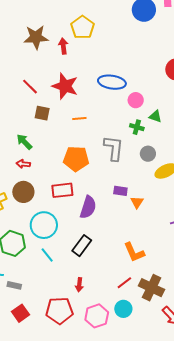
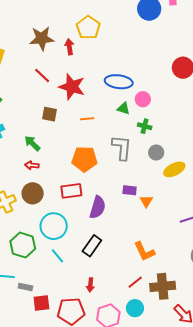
red line: (30, 87) -> (42, 76), moved
green triangle: (155, 116) -> (123, 108), moved
brown cross: (152, 288) -> (163, 286), turned -30
red square: (20, 313) -> (41, 303), moved, turned 30

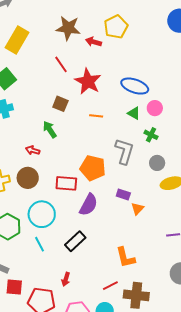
red arrow: (69, 47) -> (94, 42), turned -77
green arrow: (32, 143) -> (50, 130), moved
orange pentagon: (84, 159) -> (93, 168), moved

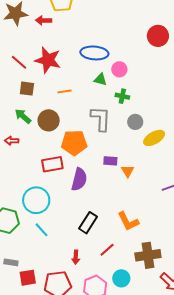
red line: (61, 64) -> (19, 62), moved
brown circle: (28, 178) -> (49, 120), moved
black rectangle: (75, 241) -> (88, 223), moved
red line: (110, 286) -> (107, 250), moved

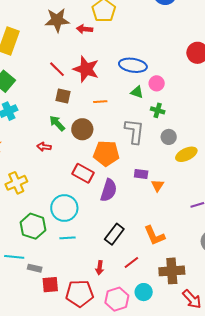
red rectangle: (52, 164) -> (83, 173), turned 35
cyan line: (42, 230) -> (67, 238), turned -56

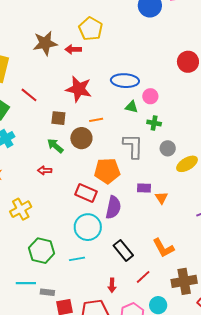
red line: (57, 69) -> (29, 95), moved
brown circle: (82, 129) -> (81, 138), moved
cyan circle: (64, 208) -> (88, 227), moved
black rectangle: (114, 234) -> (123, 250), turned -70

